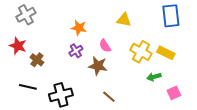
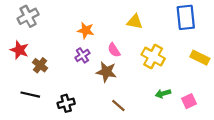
yellow rectangle: (166, 53) -> (200, 58), moved
green arrow: (154, 77) -> (163, 94), moved
black cross: (61, 95) -> (66, 103), size x0.7

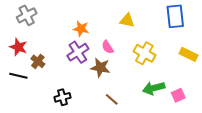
purple cross: (82, 55) -> (78, 52), size x1.5
green arrow: (163, 94) -> (154, 88), size x1.5
black line: (30, 95) -> (18, 76), moved

